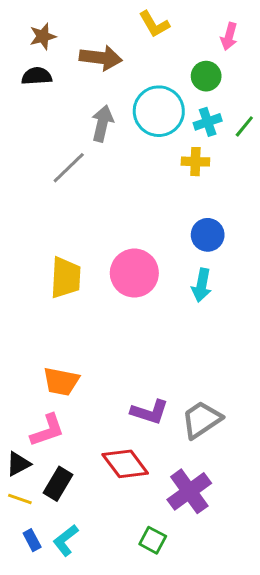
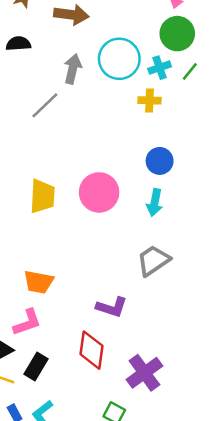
black semicircle: (37, 76) -> (18, 44), moved
green circle: (206, 76) -> (177, 34), moved, size x1.4
gray trapezoid: (202, 420) -> (153, 261), moved
red diamond: (125, 464) -> (92, 350), turned 45

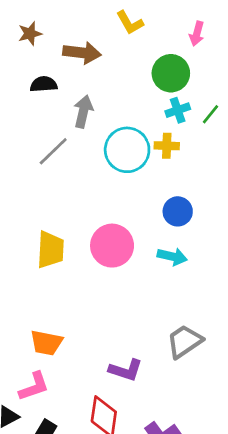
green circle: (177, 34) -> (171, 73), moved
black semicircle: (18, 44) -> (44, 84), moved
cyan circle: (119, 59) -> (127, 150), moved
cyan arrow: (155, 203) -> (172, 257), turned -88
gray trapezoid: (153, 261) -> (185, 341), moved

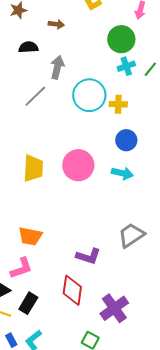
brown arrow: (82, 53) -> (56, 24), size x0.6
yellow cross: (167, 146) -> (118, 104), moved

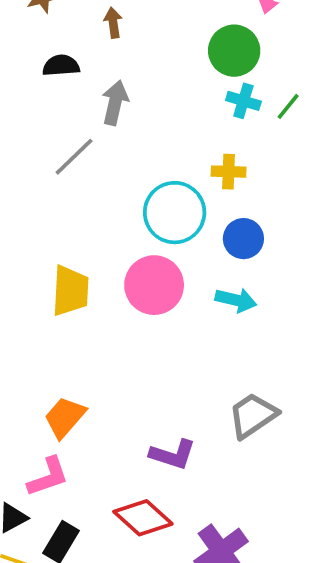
brown arrow: (56, 24) -> (113, 23), turned -105
cyan cross: (126, 66) -> (243, 101), turned 36
cyan circle: (89, 95) -> (175, 213), moved
orange trapezoid: (30, 236) -> (65, 417), turned 120
red diamond: (72, 290) -> (143, 518), turned -56

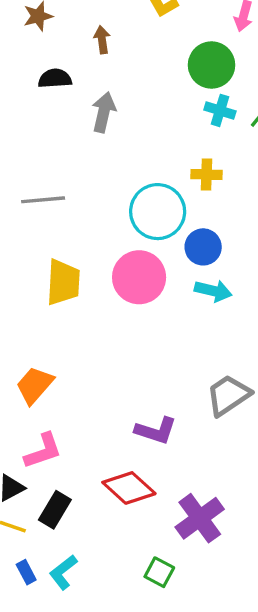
gray line: (74, 157) -> (43, 200), moved, turned 39
blue circle: (243, 239) -> (203, 247), moved
orange trapezoid: (65, 417) -> (35, 385), moved

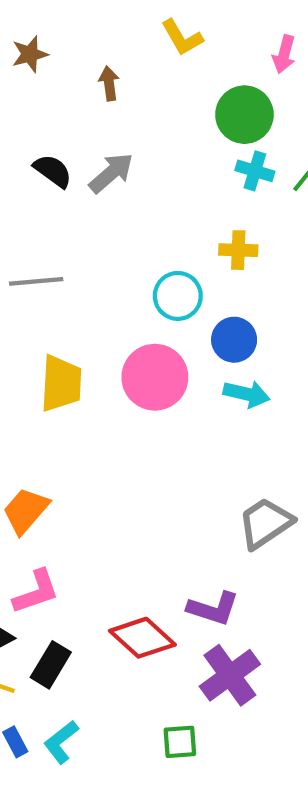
black semicircle: (55, 78) -> (53, 171), moved, turned 40
gray arrow: (104, 112) -> (111, 173), turned 36
cyan circle: (158, 212) -> (178, 296), size x0.7
purple L-shape: (156, 431) -> (213, 609), moved
green square: (159, 572) -> (180, 742), turned -32

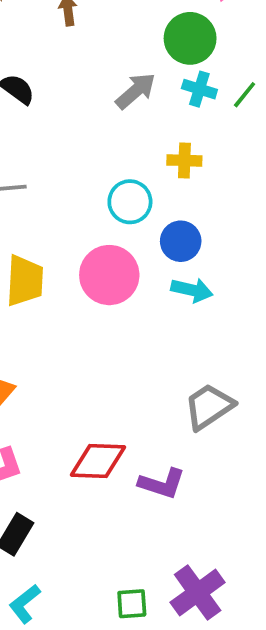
gray arrow: (111, 173) -> (136, 91), moved
red diamond: (142, 638) -> (98, 461), moved, turned -40
purple cross: (230, 675) -> (198, 592), moved

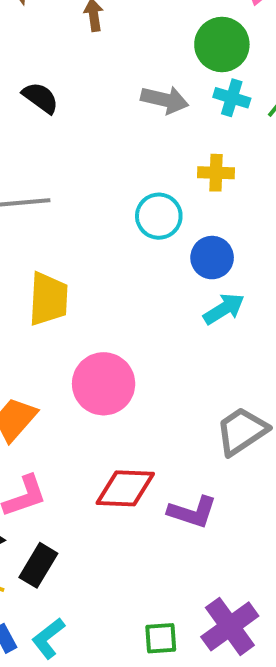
gray arrow: (136, 91) -> (165, 100), turned 54
pink circle: (109, 275) -> (104, 384), moved
cyan arrow: (192, 290) -> (224, 309), turned -45

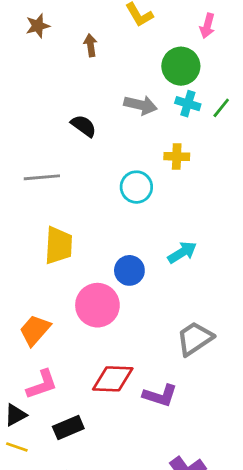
black semicircle: (40, 98) -> (84, 126), moved
blue circle: (212, 258) -> (129, 270), moved
black rectangle: (38, 565) -> (68, 427), moved, turned 36

